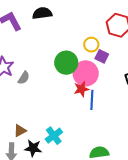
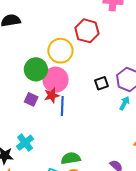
yellow circle: (91, 45) -> (60, 51), size x1.6
purple square: (102, 56) -> (31, 99), moved

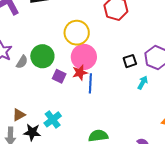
yellow circle: (60, 51) -> (77, 33), moved
green circle: (36, 69) -> (42, 56), moved
cyan arrow: (125, 103) -> (143, 83), moved

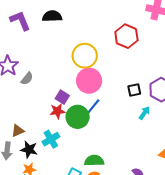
green circle: (42, 56) -> (78, 117), moved
red star: (80, 73) -> (57, 111), moved
blue line: (90, 83) -> (92, 108), turned 30

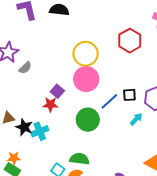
blue line: (92, 108) -> (109, 101), moved
green circle: (78, 117) -> (88, 120), moved
black star: (29, 150) -> (24, 127), moved

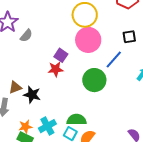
black square: (129, 95) -> (129, 37), moved
cyan cross: (40, 131) -> (47, 126), moved
green semicircle: (79, 159) -> (77, 120), moved

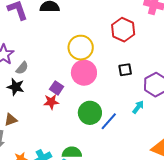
blue line: (114, 59) -> (109, 121), moved
black star: (32, 95) -> (16, 87), moved

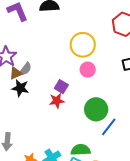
pink circle: (84, 73) -> (88, 70), size x0.6
brown triangle: (11, 120) -> (16, 73), moved
blue line: (109, 121) -> (109, 127), moved

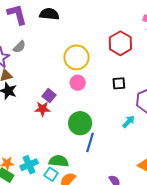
gray semicircle: (26, 69) -> (19, 47), moved
blue line: (109, 127) -> (90, 142), turned -30

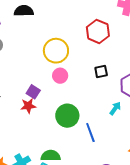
blue line: (90, 142) -> (90, 132), moved, turned -30

